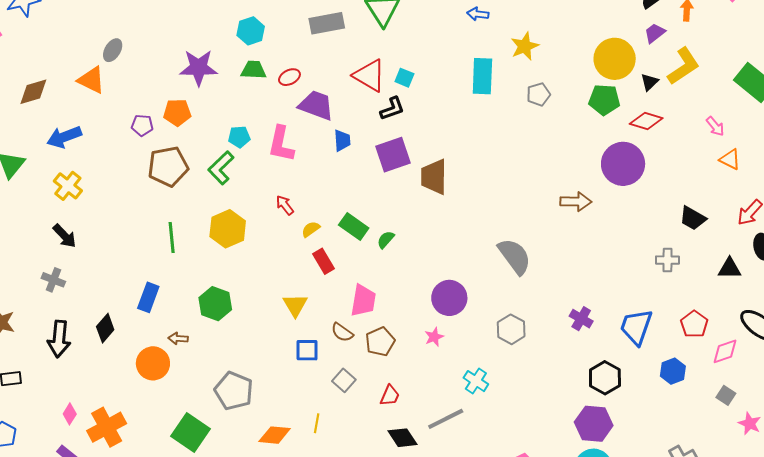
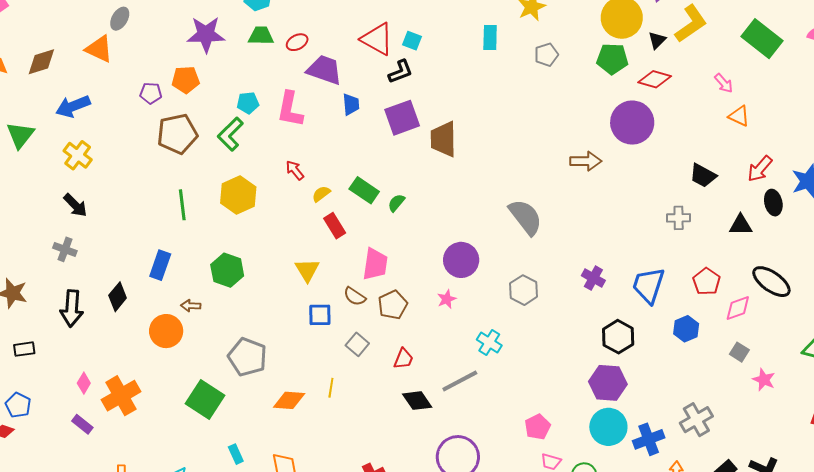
cyan rectangle: (482, 76) -> (490, 37), size x0.7

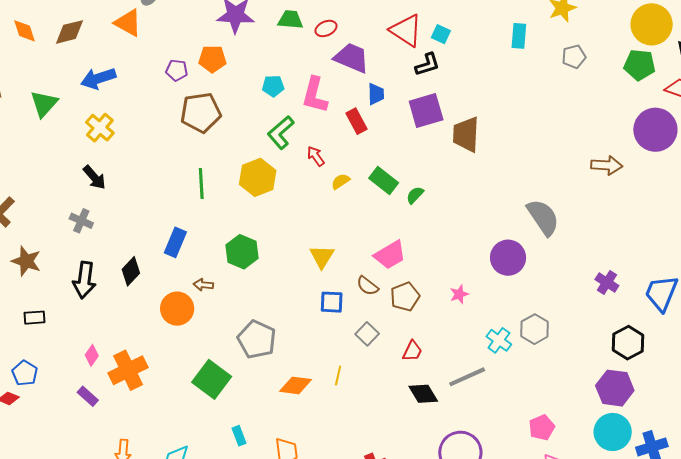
green L-shape: (230, 134) -> (281, 132), moved
red rectangle: (335, 226) -> (356, 121), moved
purple circle: (461, 260) -> (508, 258), moved
pink trapezoid: (375, 264) -> (390, 255), turned 48
gray hexagon: (524, 290) -> (535, 329), moved

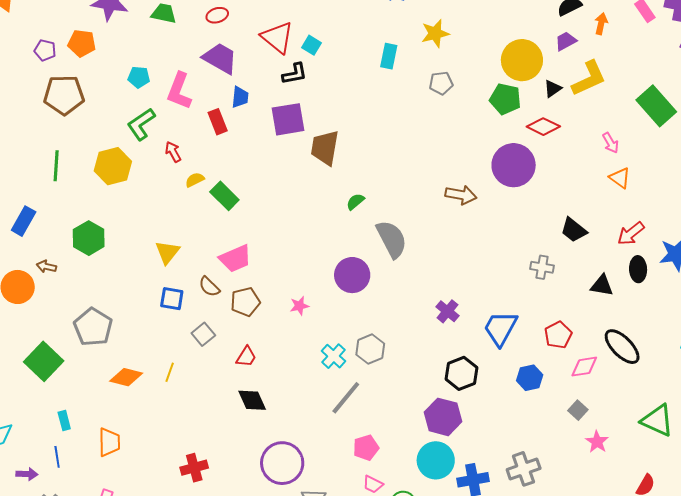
red ellipse: (326, 28) -> (217, 15), moved
green rectangle: (384, 180) -> (224, 196), moved
green semicircle: (415, 195) -> (355, 202), moved
gray line: (467, 377) -> (346, 398), moved, turned -33

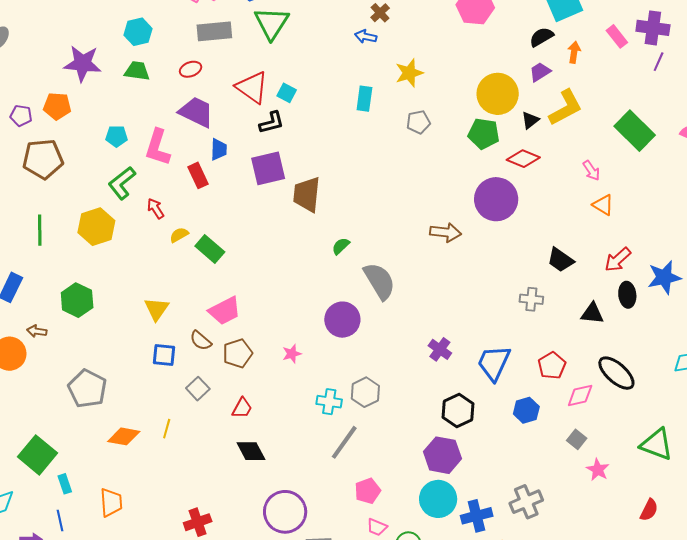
cyan cross: (334, 356) -> (329, 402), turned -30
green square: (44, 361) -> (37, 455), moved

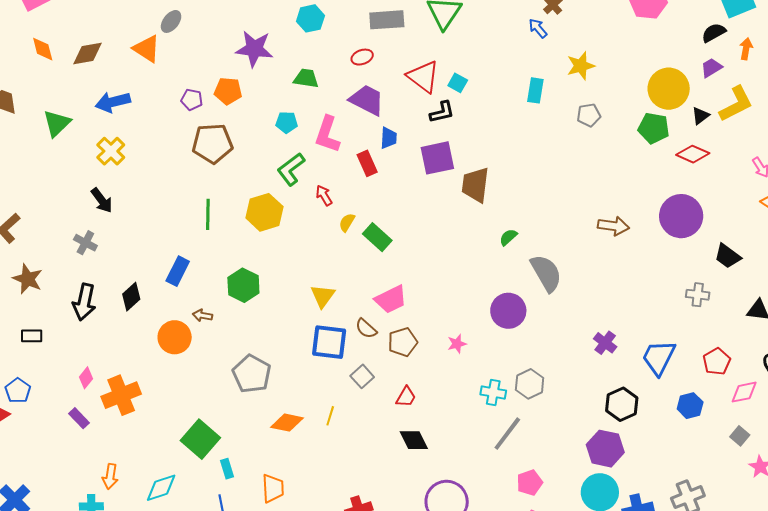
blue arrow: (366, 36) -> (538, 28), turned 35
green trapezoid: (137, 71) -> (306, 78), moved
purple circle: (496, 199) -> (681, 216), moved
yellow semicircle: (179, 235) -> (347, 222), turned -30
blue square: (164, 355) -> (329, 342), size x1.5

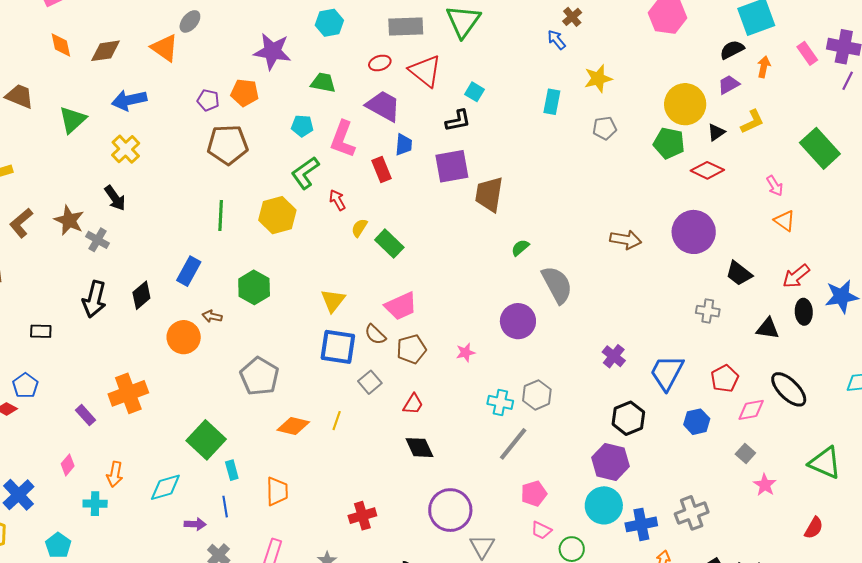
red triangle: (423, 77) -> (425, 71), moved
yellow L-shape: (736, 104) -> (752, 122), size x0.7
brown star: (28, 279) -> (69, 220), moved
pink diamond: (86, 378) -> (68, 465), moved

